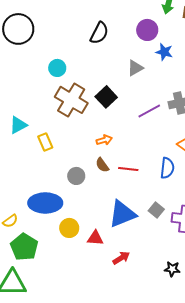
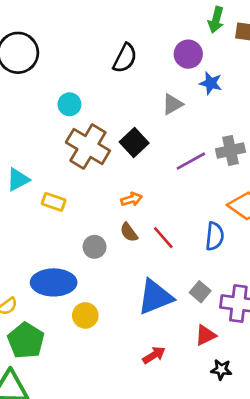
yellow rectangle: (45, 142) -> (54, 202), turned -48
red line: (128, 169) -> (163, 238), turned 42
red triangle: (95, 238) -> (205, 335), moved, turned -30

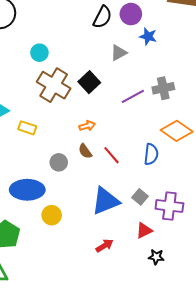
black semicircle: (125, 58) -> (102, 17), moved

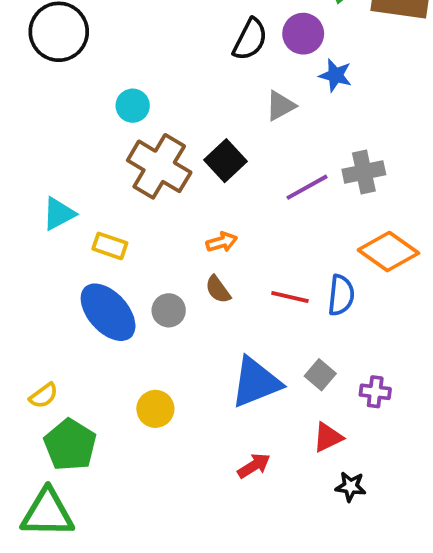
red line: (112, 155) -> (290, 297), moved, turned -36
blue ellipse: (27, 190) -> (108, 312), moved, turned 48
purple cross: (169, 206) -> (375, 392), size x0.6

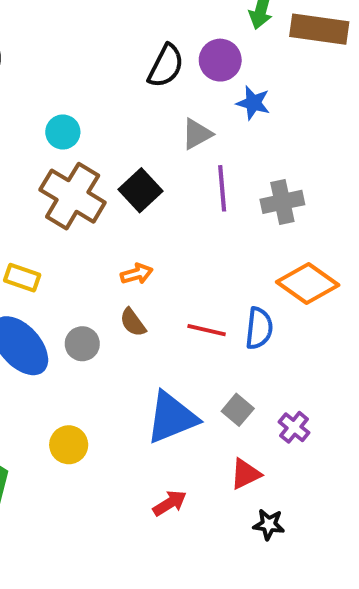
cyan circle: (133, 106) -> (63, 132), moved
purple line: (307, 187) -> (222, 188), moved, turned -66
purple cross: (375, 392) -> (294, 427), turned 32

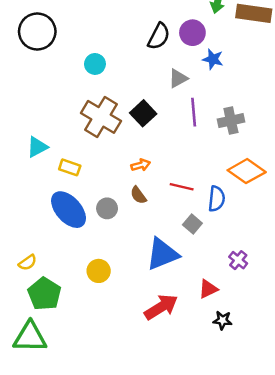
cyan circle: (63, 132) -> (95, 64), moved
red line: (207, 330) -> (182, 187), moved
gray square: (238, 410) -> (192, 224), moved
red arrow: (170, 503) -> (161, 307), size x1.6

